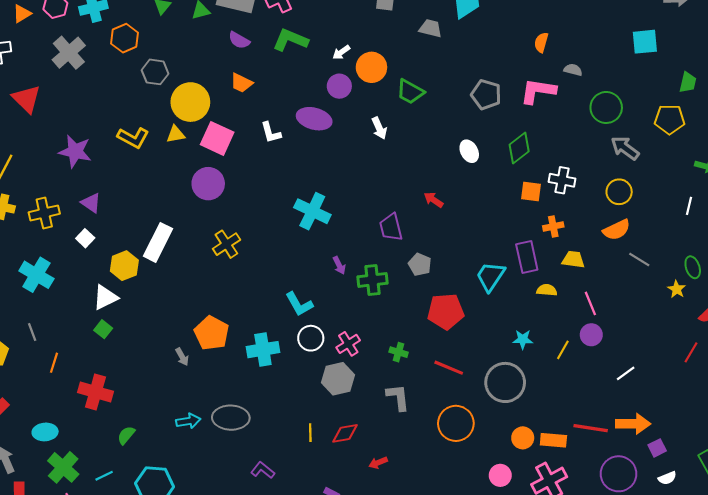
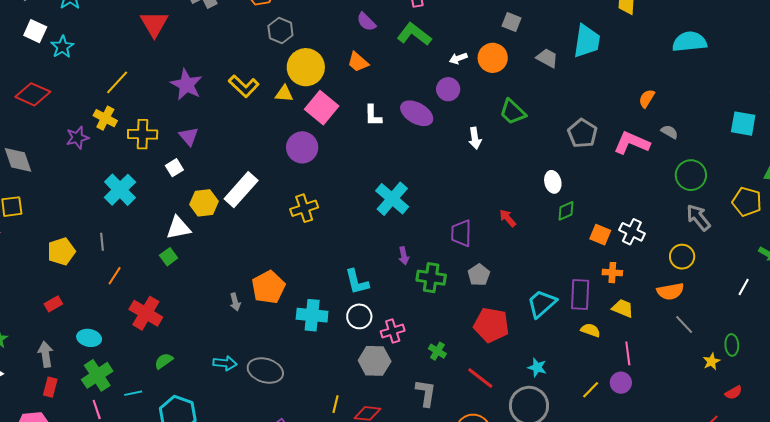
orange circle: (371, 67) -> (493, 58), moved
green diamond: (519, 148) -> (566, 211), moved, size x0.7
cyan star: (523, 339) -> (537, 367), moved

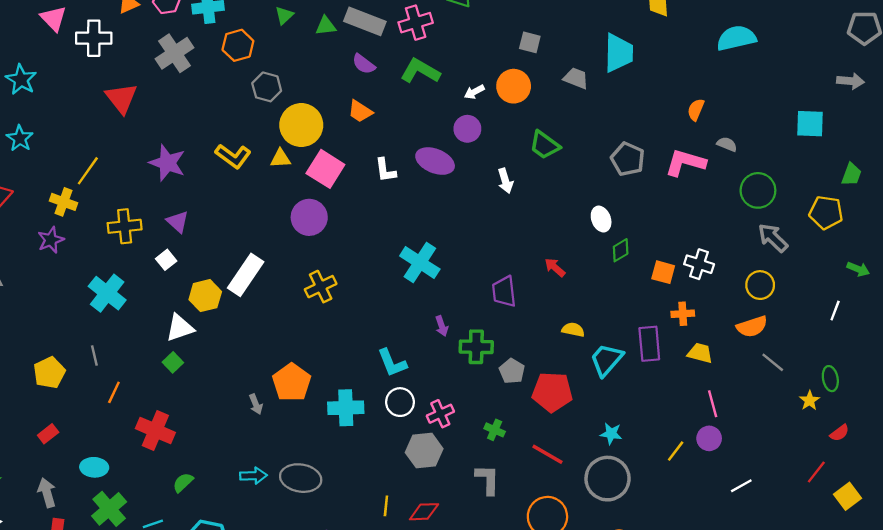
yellow cross: (105, 118) -> (63, 202), moved
gray pentagon: (479, 275) -> (512, 371), moved
yellow semicircle: (591, 330) -> (573, 330), moved

